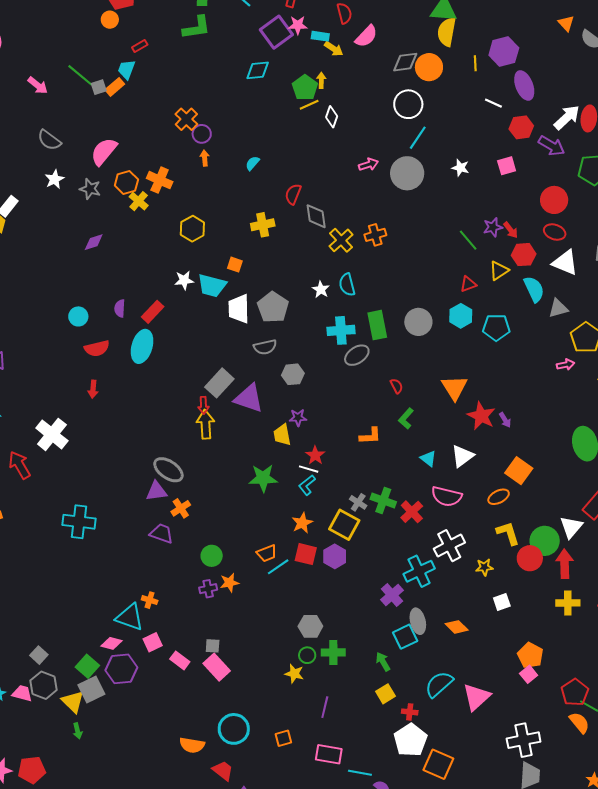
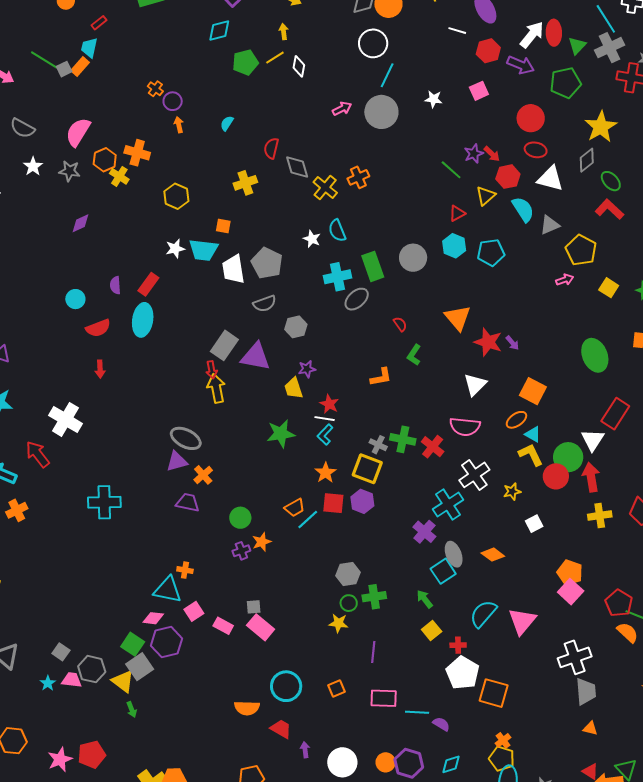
green pentagon: (305, 88) -> (245, 62), moved, turned 30
orange cross: (186, 119) -> (155, 89), size x0.7
cyan triangle: (428, 459) -> (533, 434), moved
gray square: (39, 655) -> (61, 652), moved
pink square: (529, 674) -> (571, 592), size x1.4

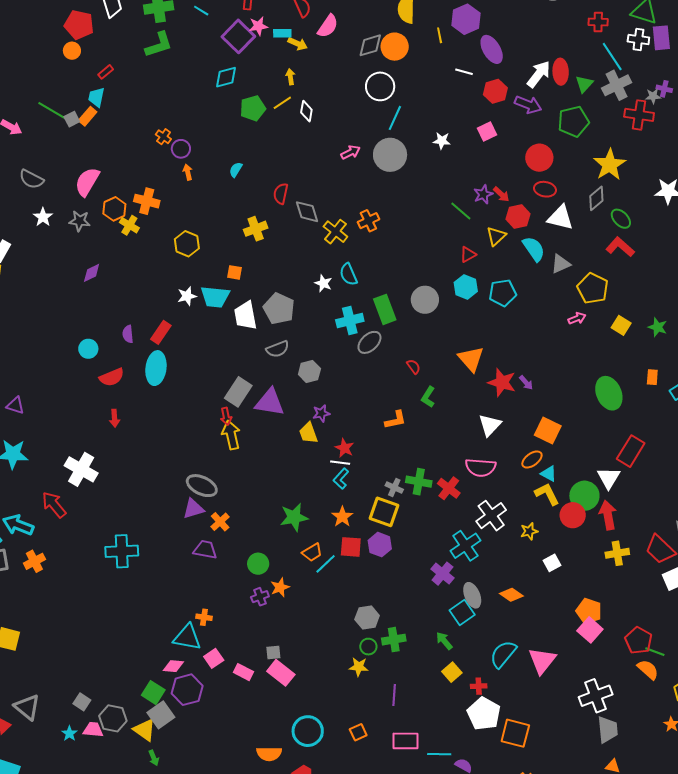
green star: (281, 434) -> (294, 517), moved

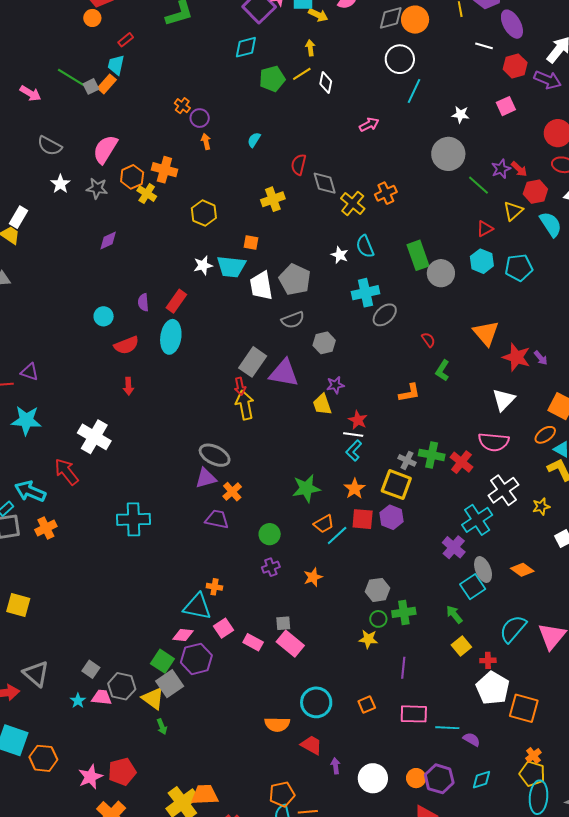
gray circle: (390, 155) -> (448, 154), moved
green rectangle: (385, 309) -> (418, 255), moved
orange star: (280, 587) -> (313, 577), moved

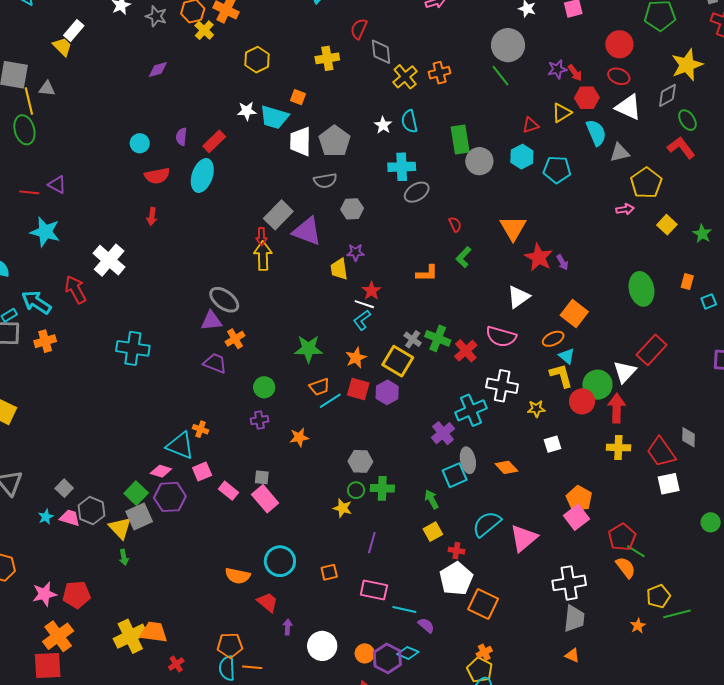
green line: (478, 185) -> (500, 76), moved
white cross: (503, 490) -> (502, 386), turned 36
cyan diamond: (482, 780) -> (408, 653), moved, turned 30

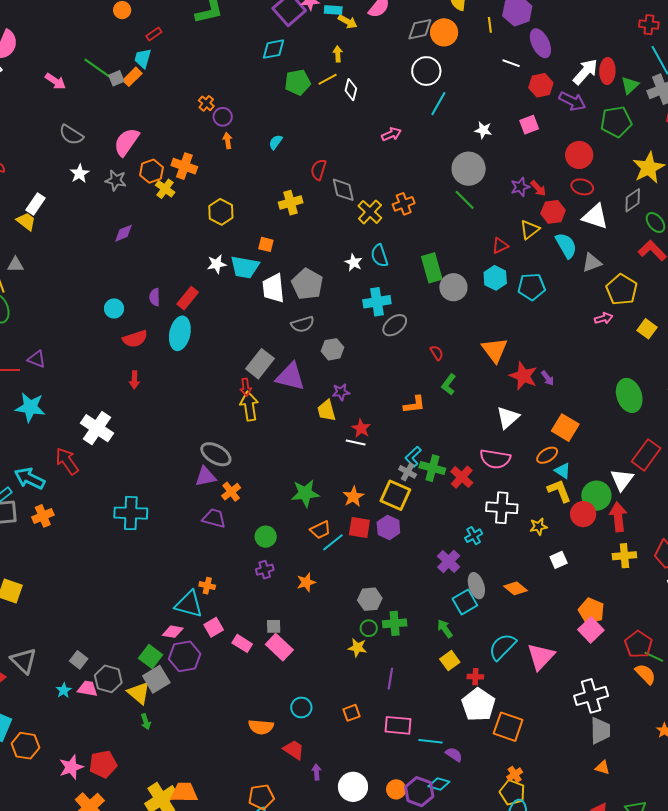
cyan L-shape: (362, 320) -> (413, 457), moved
cyan cross: (471, 410) -> (474, 536), size x0.6
cyan circle: (280, 561) -> (301, 707), size x0.7

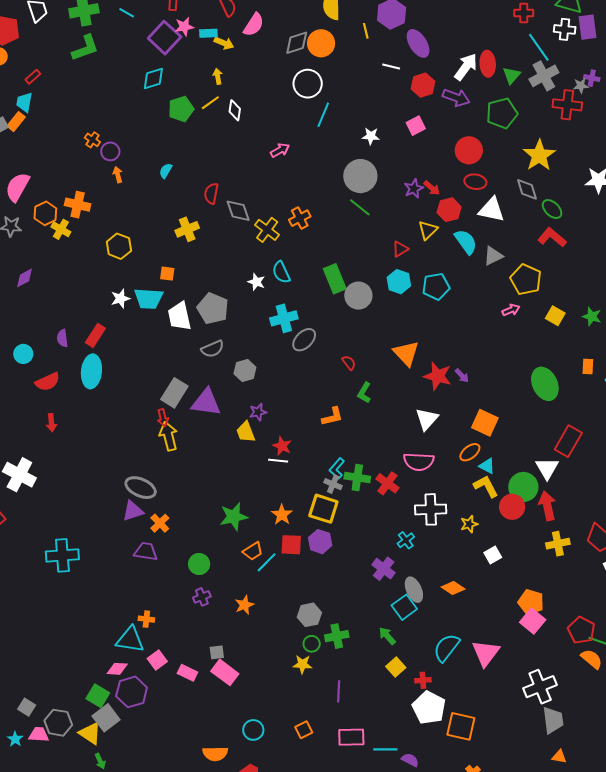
gray diamond: (633, 200) -> (527, 189), turned -65

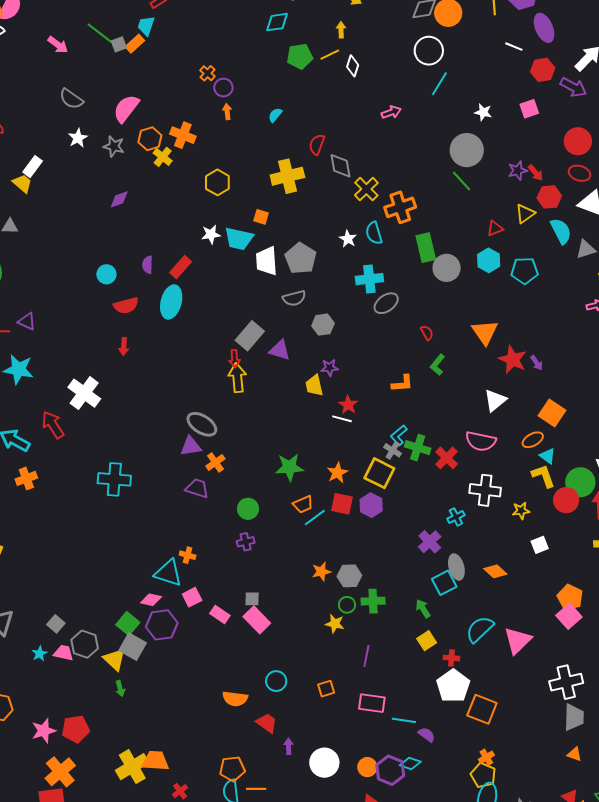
orange cross: (300, 218) -> (400, 207), moved, size x1.4
yellow cross: (187, 229) -> (287, 176), size x1.4
purple triangle: (206, 402) -> (280, 350), size x0.7
orange star: (244, 605) -> (321, 572), moved
gray square: (106, 718) -> (133, 647), turned -32

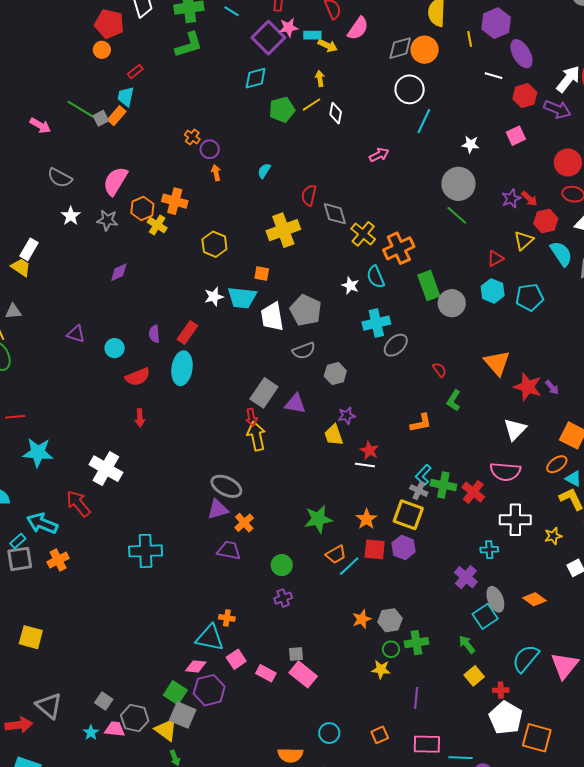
purple triangle: (27, 321) -> (76, 334), moved
cyan cross: (456, 517) -> (489, 550), turned 30

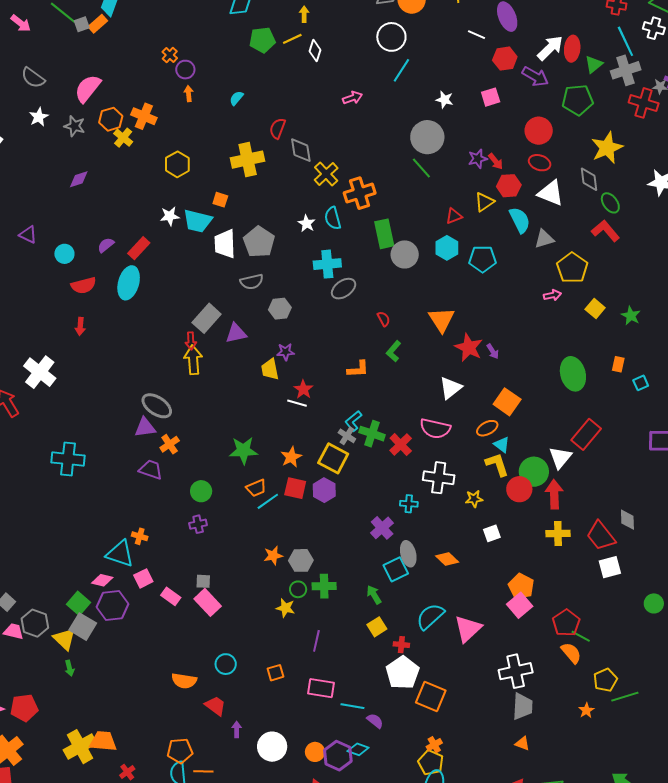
purple semicircle: (154, 334) -> (106, 245), turned 48
purple triangle: (295, 404) -> (236, 333), turned -30

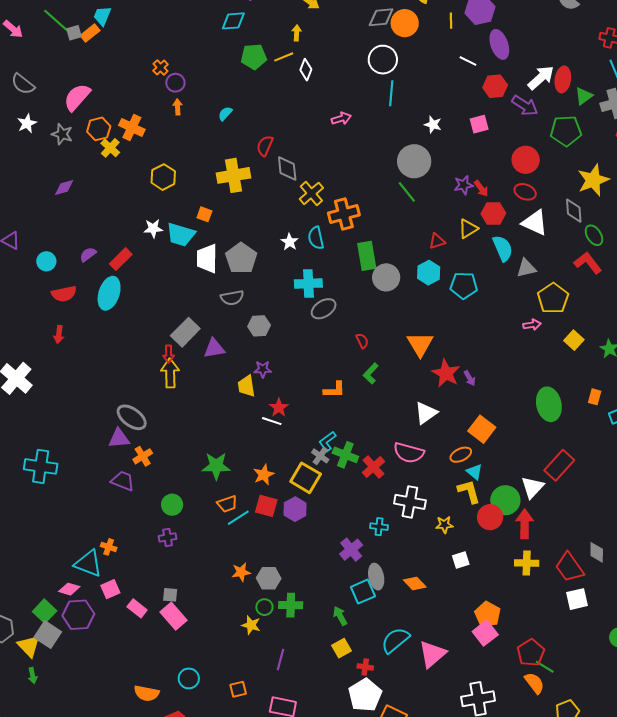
cyan line: (401, 70) -> (391, 93), turned -30

